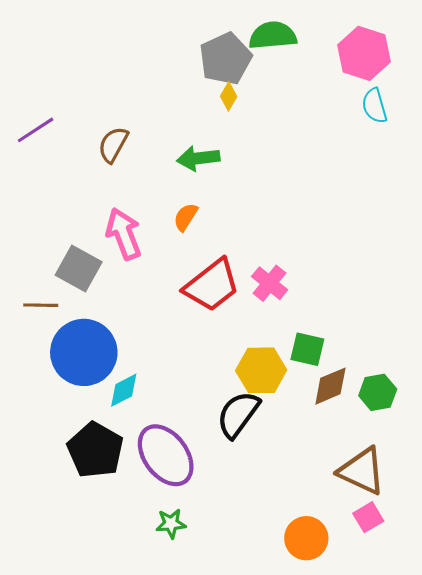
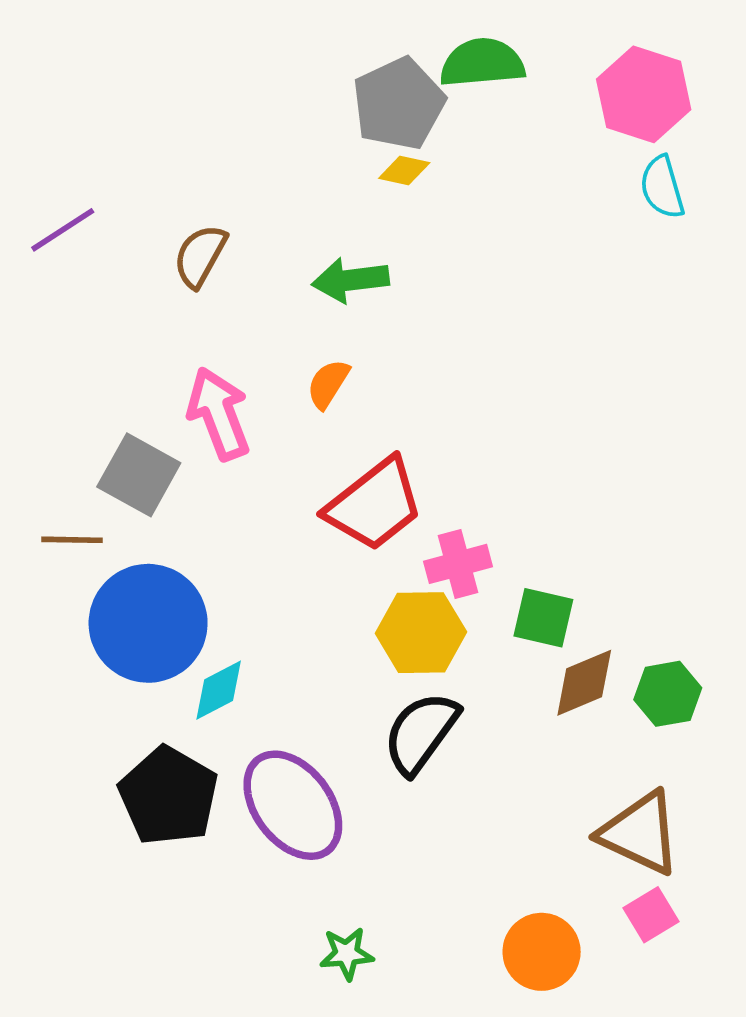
yellow diamond: (229, 96) -> (404, 170), turned 72
pink cross: (270, 283) -> (458, 564), moved, turned 36
yellow hexagon: (261, 370) -> (421, 633), moved
green star: (171, 524) -> (347, 954), moved

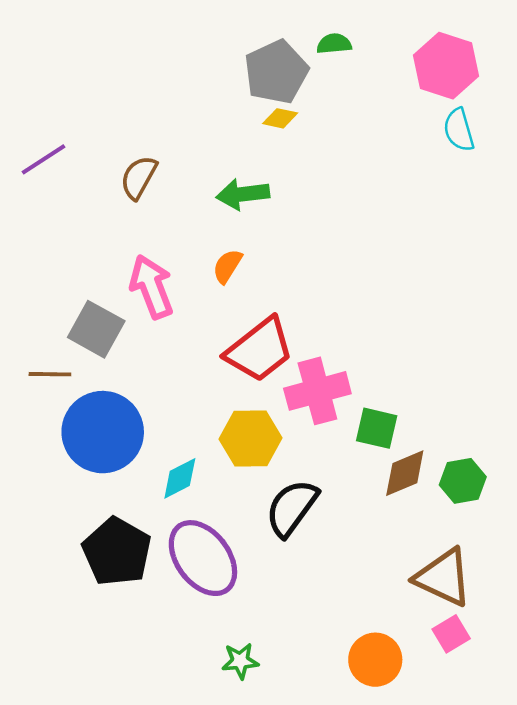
green semicircle: (482, 63) -> (334, 44), size x0.6
pink cross: (458, 564) -> (317, 391), size x1.4
yellow hexagon: (421, 633) -> (251, 438), moved
cyan diamond: (219, 690) -> (180, 478), moved

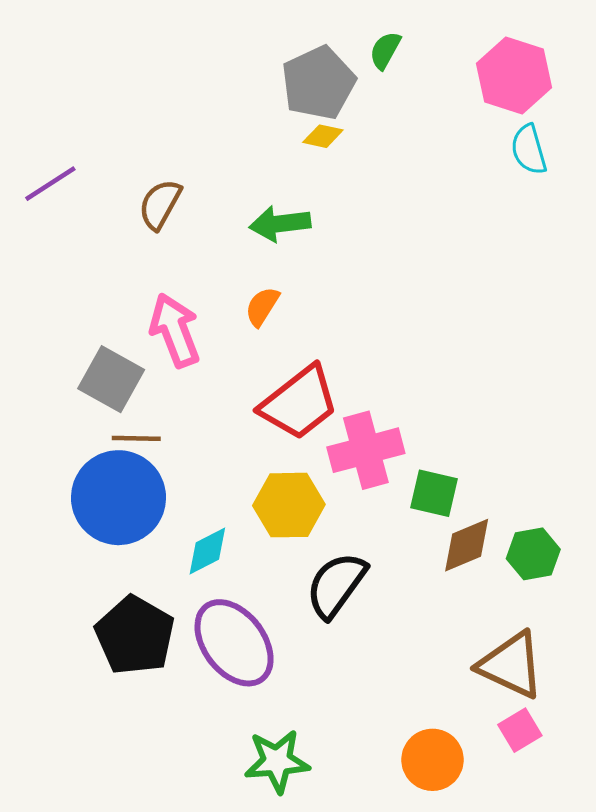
green semicircle: (334, 44) -> (385, 50), turned -56
brown line: (50, 374) -> (136, 438), moved
green star: (240, 661) -> (277, 761), size x1.5

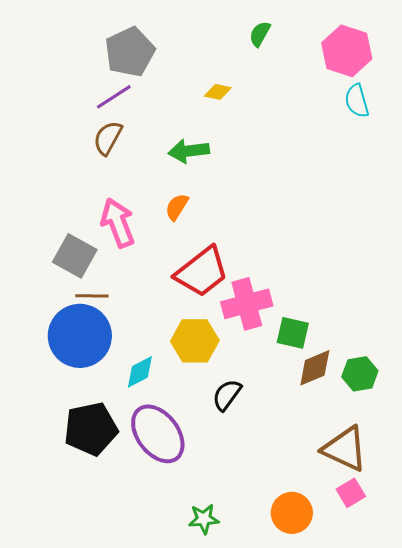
gray pentagon: (318, 83) -> (130, 52), moved
purple line: (50, 184) -> (114, 97), moved
black semicircle: (336, 585) -> (227, 395), size x0.7
black pentagon: (135, 635) -> (91, 429), turned 30
green star: (277, 761) -> (204, 519), moved, size x0.7

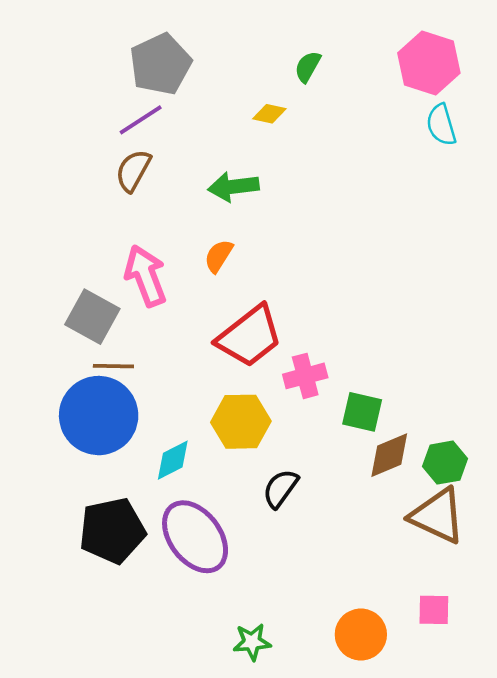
green semicircle: (260, 34) -> (308, 67), moved
pink cross: (247, 304) -> (305, 376), size x0.7
brown triangle: (345, 449) -> (438, 516), moved
pink square: (351, 493) -> (434, 610), turned 32

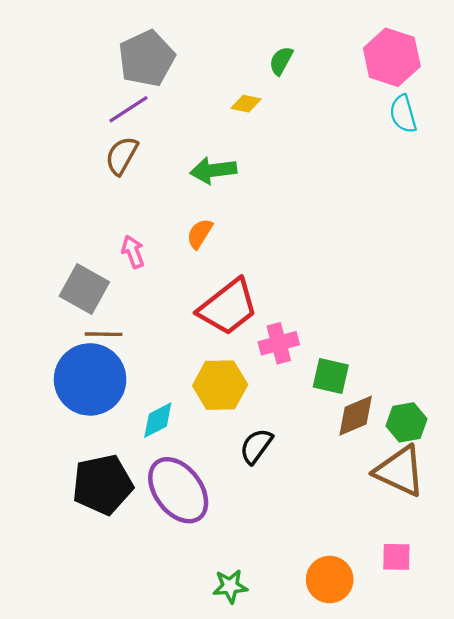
pink arrow: (146, 276) -> (133, 252), size x0.6

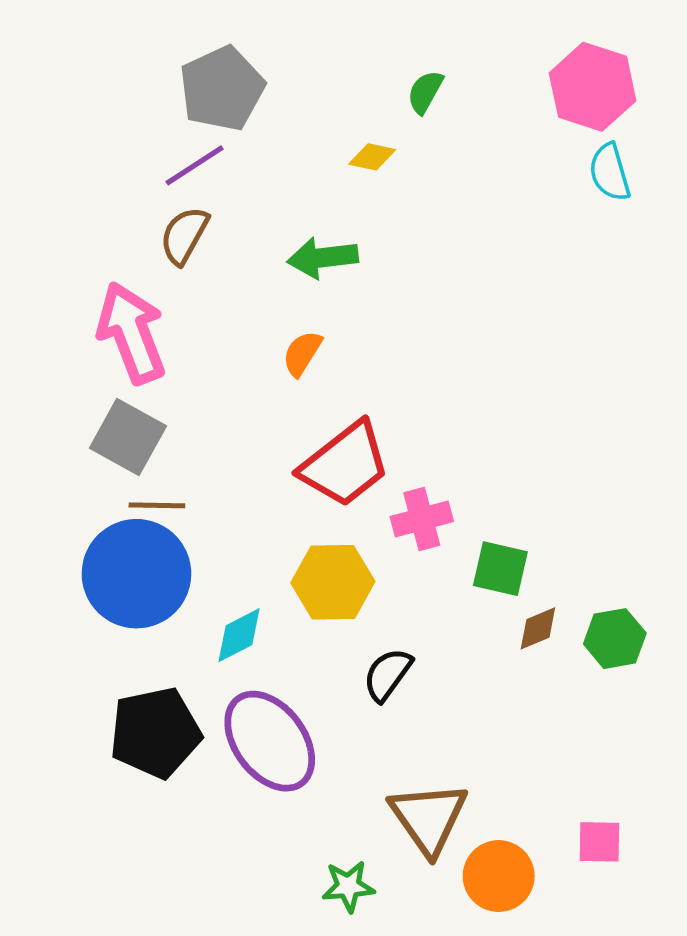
pink arrow: (133, 252) -> (131, 333), moved, size x2.0
brown diamond: (356, 416) -> (538, 628), size x0.7
brown triangle: (400, 471) -> (429, 818), moved, turned 30

